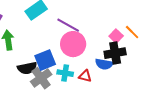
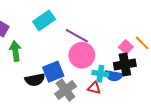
cyan cross: (65, 73) -> (100, 74), moved
gray cross: (41, 78) -> (66, 90), moved

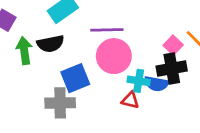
purple line: (77, 36) -> (107, 30), turned -30
black semicircle: (35, 80) -> (50, 44), moved
gray cross: (66, 90) -> (60, 103), moved, turned 35

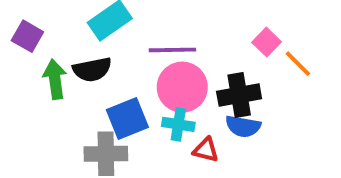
pink square: (173, 45) -> (267, 42), moved
black cross: (172, 68) -> (239, 95), moved
cyan cross: (139, 81) -> (178, 124), moved

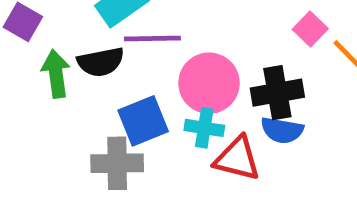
purple line: (172, 50) -> (152, 38), moved
red triangle: (206, 150) -> (237, 159), size x1.5

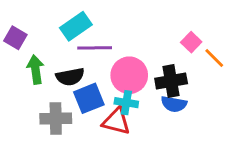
black semicircle: (101, 62) -> (70, 77), moved
red triangle: (237, 159) -> (116, 121), moved
gray cross: (117, 163) -> (56, 118), moved

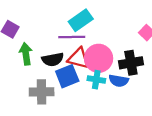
cyan rectangle: (76, 26) -> (81, 20), moved
blue semicircle: (174, 104) -> (119, 81), moved
red triangle: (116, 121) -> (78, 58), moved

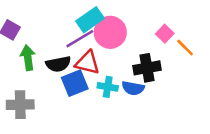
purple line: (72, 37) -> (80, 39), turned -30
pink circle: (99, 58) -> (110, 32), moved
gray cross: (42, 92) -> (20, 105), moved

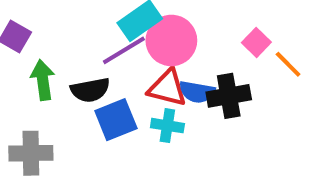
red triangle: (87, 63) -> (167, 88), moved
blue semicircle: (133, 88) -> (197, 92), moved

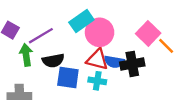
pink square: (256, 42) -> (148, 33), size x1.5
purple line: (124, 50) -> (41, 36), moved
blue square: (116, 120) -> (68, 77), turned 30

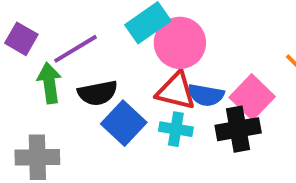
pink square: (148, 33) -> (252, 97), moved
black cross: (132, 64) -> (238, 129), moved
blue square: (68, 77) -> (124, 123), turned 35

